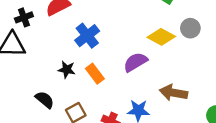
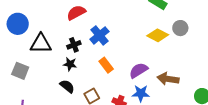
black cross: (24, 17) -> (74, 45), moved
purple semicircle: (135, 62) -> (138, 70), moved
black star: (67, 70) -> (70, 64), moved

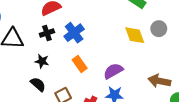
yellow diamond: (158, 35) -> (135, 35), turned 40
black cross: (74, 45) -> (47, 33), moved
brown arrow: (168, 79) -> (159, 81), moved

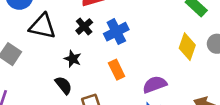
black cross: (47, 33) -> (84, 27), turned -32
yellow diamond: (135, 35) -> (187, 47), turned 30

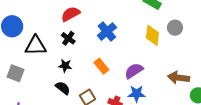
blue cross: (116, 32) -> (107, 32), moved

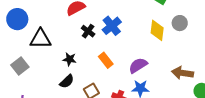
black cross: (68, 38) -> (88, 31), moved
gray square: (15, 73) -> (20, 66), turned 30
black semicircle: (63, 88) -> (67, 81), turned 98

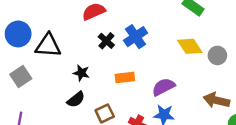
blue circle: (17, 19) -> (18, 34), moved
gray circle: (180, 23) -> (217, 55), moved
yellow diamond: (157, 30) -> (190, 46), turned -45
orange rectangle: (106, 60) -> (125, 78), turned -63

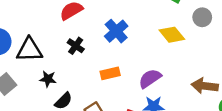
black cross: (106, 41) -> (76, 46), moved
gray circle: (217, 55) -> (202, 17), moved
black star: (81, 73) -> (48, 79), moved

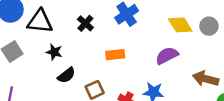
gray circle: (202, 17) -> (209, 26), moved
purple semicircle: (150, 78) -> (167, 56), moved

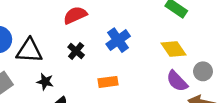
gray circle: (209, 26) -> (203, 71), moved
purple semicircle: (167, 56) -> (177, 81), moved, turned -105

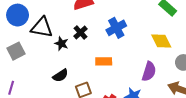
purple semicircle: (177, 81) -> (149, 71), moved, turned -126
black star: (45, 82) -> (61, 44), moved

